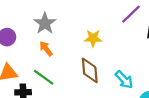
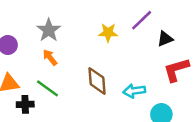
yellow star: (93, 38) -> (108, 33), moved
cyan arrow: (124, 80) -> (134, 91), turned 126

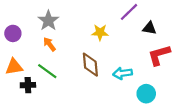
yellow star: (108, 33) -> (100, 32), moved
black triangle: (165, 39) -> (149, 28), turned 32

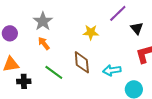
black triangle: (149, 28) -> (137, 28), turned 40
green line: (47, 71) -> (54, 72), moved

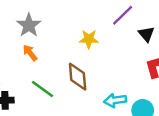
cyan arrow: (112, 70) -> (115, 100), moved

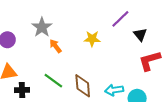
orange arrow: (30, 53) -> (55, 46), moved
brown diamond: (78, 77) -> (83, 86), moved

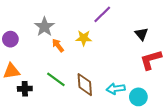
purple line: (120, 19) -> (102, 14), moved
yellow star: (92, 39) -> (84, 38), moved

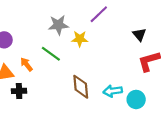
gray star: (44, 27) -> (58, 25), moved, turned 30
orange arrow: (58, 45) -> (26, 64), moved
green line: (56, 79) -> (51, 54), moved

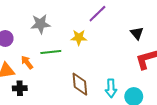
gray star: (58, 25) -> (40, 24), moved
green line: (51, 54) -> (51, 52), turned -42
cyan arrow: (113, 91) -> (111, 88), turned -84

